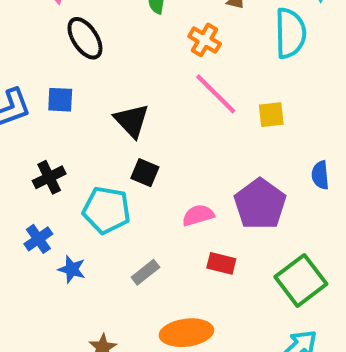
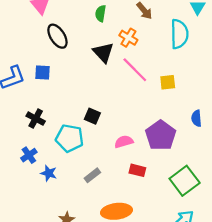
black triangle: (132, 121) -> (103, 53), moved
black cross: (49, 177) -> (36, 119), turned -36

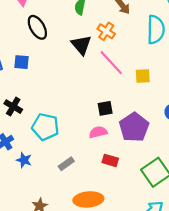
black square: (92, 116) -> (105, 108), moved, turned -35

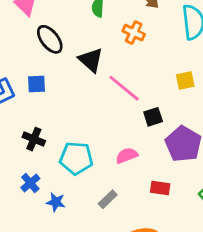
black triangle: (81, 45) -> (91, 60), moved
pink line: (111, 63) -> (124, 88), moved
black square: (105, 108) -> (153, 117), moved
pink semicircle: (98, 132) -> (127, 156), moved

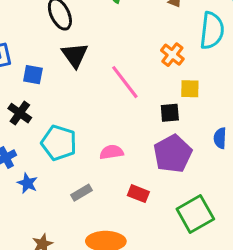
orange cross: (134, 33) -> (172, 55), moved
black triangle: (91, 60) -> (75, 55), moved
blue square: (36, 84) -> (33, 75), moved
black square: (153, 117) -> (170, 113), moved

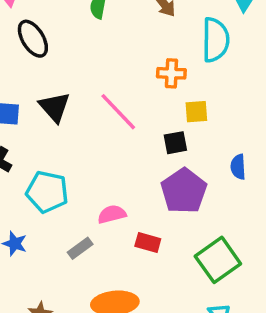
black triangle: (75, 55) -> (55, 107), moved
orange cross: (172, 55) -> (171, 73), turned -30
pink semicircle: (112, 152) -> (112, 214), moved

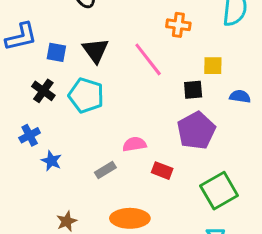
orange cross: (171, 73) -> (178, 25), moved
blue semicircle: (238, 167) -> (240, 96), moved, turned 96
cyan pentagon: (47, 192) -> (86, 95), moved

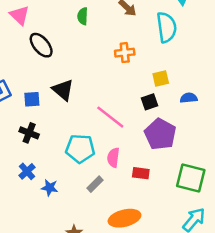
pink line: (148, 59) -> (110, 117), moved
cyan pentagon: (86, 95) -> (80, 149), moved
pink semicircle: (134, 144) -> (113, 158), turned -60
green square: (219, 191) -> (191, 178), turned -32

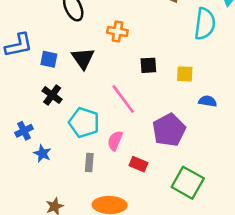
orange cross: (125, 53) -> (117, 31), moved
black square: (150, 102) -> (148, 65), moved
black cross: (29, 133) -> (52, 95), moved
gray rectangle: (95, 184) -> (89, 162), turned -56

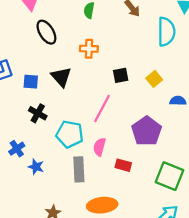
yellow square: (185, 74) -> (154, 79), turned -35
pink line: (123, 99) -> (102, 109), turned 72
gray rectangle: (89, 162) -> (79, 169), size x1.5

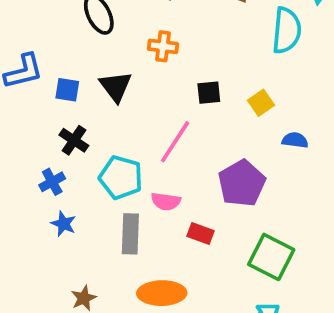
pink semicircle: (99, 147) -> (166, 201), turned -102
blue cross: (17, 149) -> (52, 182), moved

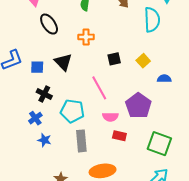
pink line: (175, 142) -> (99, 88), turned -55
pink semicircle: (166, 201) -> (110, 117), moved

